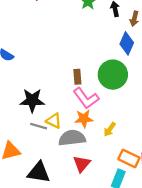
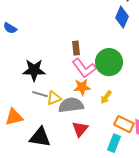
green circle: (113, 75) -> (109, 62), moved
yellow triangle: (54, 121) -> (54, 98), moved, turned -49

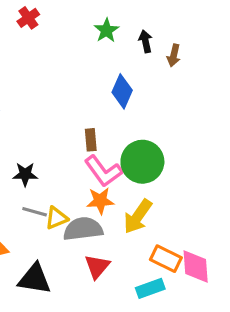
blue diamond: (122, 17) -> (122, 91), moved
black star: (34, 70) -> (25, 174), size x0.7
yellow arrow: (106, 97) -> (138, 216), size x1.6
cyan rectangle: (114, 143) -> (150, 288), turned 48

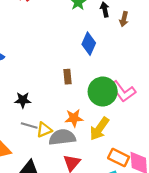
pink L-shape: (103, 171) -> (123, 92), moved

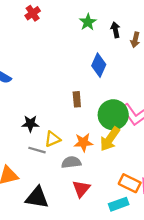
yellow arrow: (99, 129) -> (110, 139), moved
yellow triangle: (44, 130) -> (52, 139), moved
gray semicircle: (62, 137) -> (71, 162), size x0.7

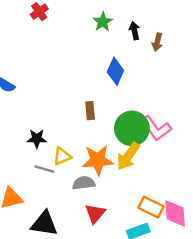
orange star: (83, 142) -> (98, 160), size x1.4

